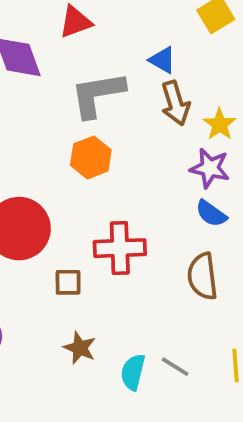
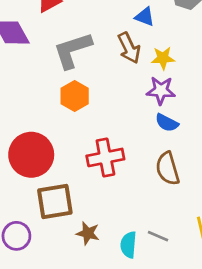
blue triangle: (163, 60) -> (145, 17), moved
yellow star: (220, 124) -> (163, 58), turned -30
brown square: (68, 282) -> (55, 201), moved, size x1.8

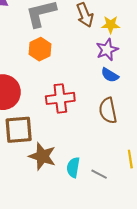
purple star: (161, 90) -> (107, 50), turned -30
brown star: (88, 233) -> (42, 156), size x1.5
gray line: (158, 236) -> (99, 174), moved

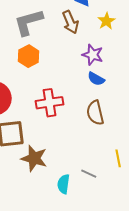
yellow star: (111, 25) -> (106, 21), moved, turned -30
purple star: (107, 50) -> (93, 55), turned -30
cyan semicircle: (73, 167) -> (63, 184), moved

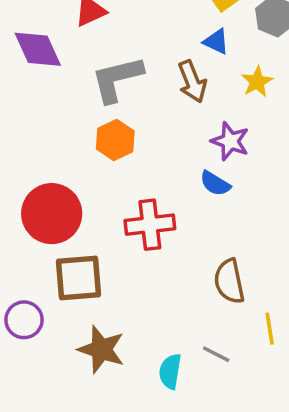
blue semicircle: (96, 79) -> (215, 183), moved
brown semicircle: (95, 113) -> (229, 281), moved
brown star: (34, 158) -> (101, 349), moved

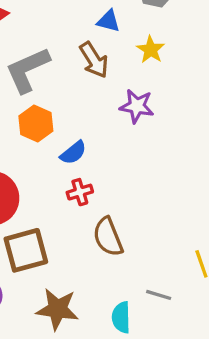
blue semicircle: (215, 183) -> (73, 153), moved, turned -60
red cross: (150, 225) -> (80, 192), size x0.6
brown semicircle: (229, 281) -> (108, 237), moved

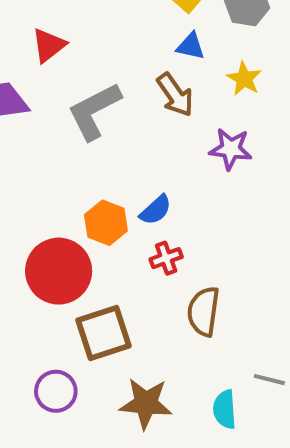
orange hexagon: (36, 124) -> (106, 223), moved
brown semicircle: (108, 237) -> (203, 311), turned 33

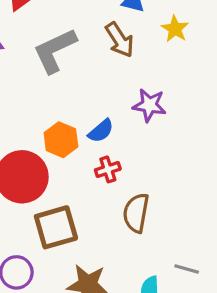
purple star: (231, 149) -> (149, 105), moved

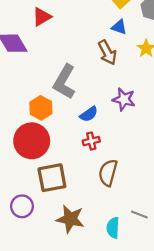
gray L-shape: (55, 50) -> (64, 82), moved, turned -40
orange hexagon: (61, 140) -> (41, 108), moved

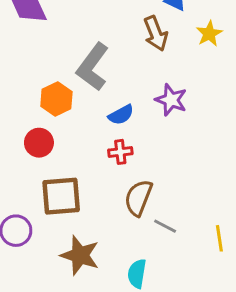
red circle: (32, 141) -> (39, 143), size x0.6
gray line: (139, 214) -> (165, 226), moved

